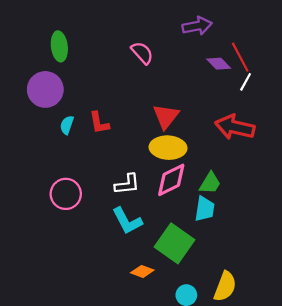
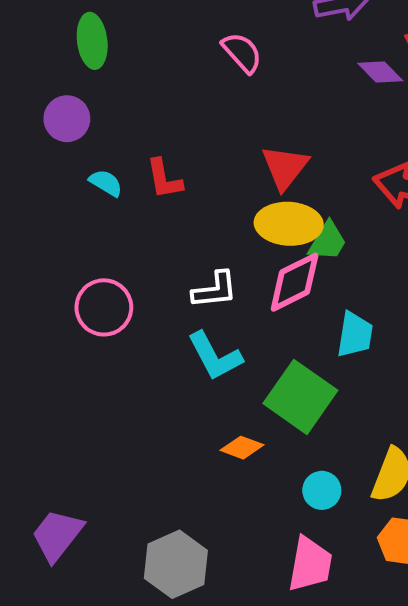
purple circle: (45, 89) -> (67, 119), size x0.7
cyan semicircle: (67, 125) -> (106, 183), turned 102
green trapezoid: (210, 183) -> (328, 241), moved

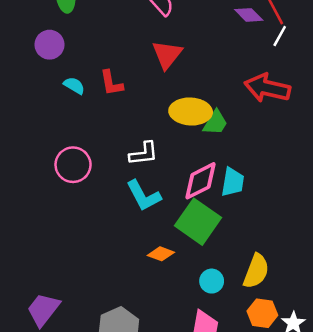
red triangle: (285, 167) -> (167, 55), moved
pink diamond: (295, 282) -> (200, 181), moved

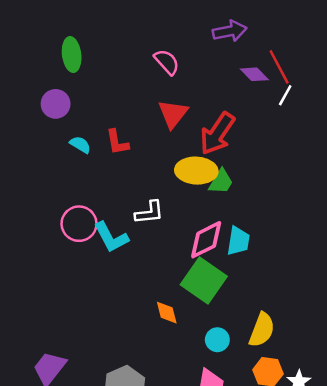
red arrow: (267, 88) -> (217, 134), moved, turned -69
cyan L-shape: (144, 196) -> (111, 237), moved
orange diamond: (161, 254) -> (167, 313), turned 55

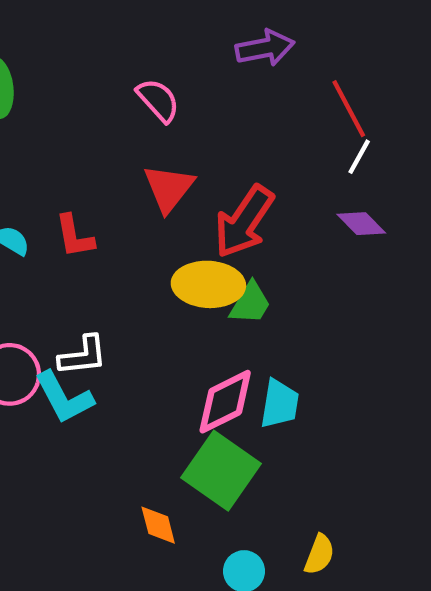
purple diamond: (254, 74) -> (361, 224), moved
white L-shape: (149, 213) -> (83, 356), moved
yellow semicircle: (262, 330) -> (319, 554), size x0.7

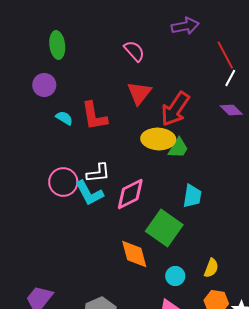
red L-shape: (74, 236) -> (94, 116), size x1.4
pink diamond: (225, 402) -> (130, 194), moved
orange diamond: (158, 525) -> (134, 254), size x1.5

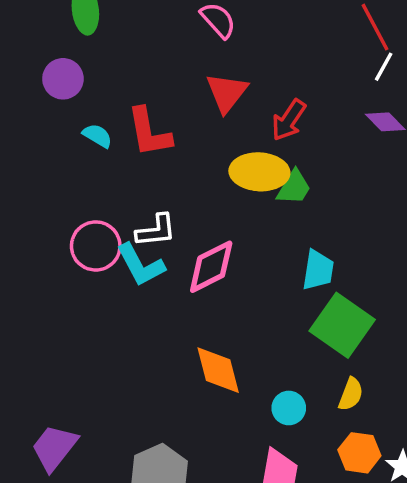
red arrow: (175, 109) -> (289, 120), size x0.7
green square: (164, 228) -> (342, 325), moved

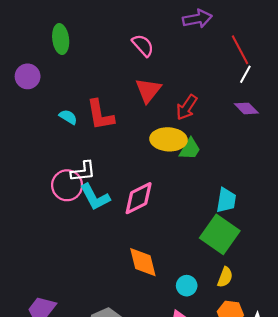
purple circle: (63, 79) -> (28, 76), moved
white L-shape: (156, 230) -> (83, 171), moved
cyan trapezoid: (318, 270) -> (226, 200), moved

